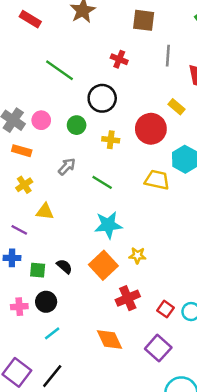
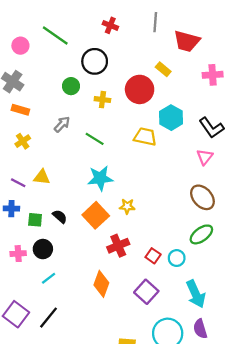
pink circle: (41, 120) -> (20, 46), moved
yellow triangle: (45, 212) -> (42, 177), moved
orange diamond: (109, 340) -> (101, 284), turned 45

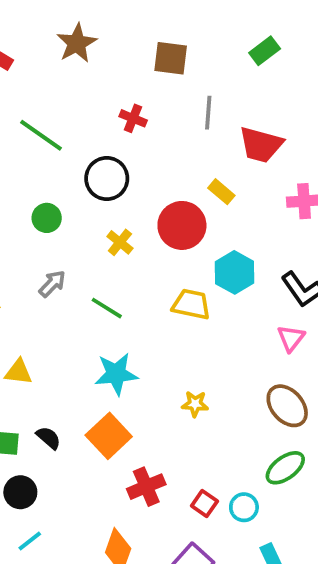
green circle: (71, 86) -> (47, 218), moved
yellow cross: (102, 100) -> (120, 242), turned 32
yellow star: (127, 206) -> (195, 404), moved

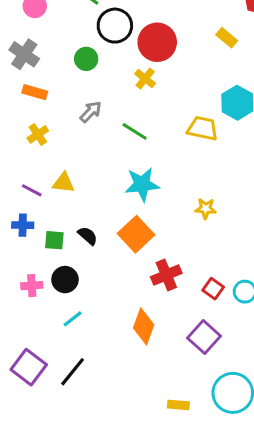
black circle: (107, 178) -> (115, 26), moved
red circle: (182, 225) -> (157, 42), moved

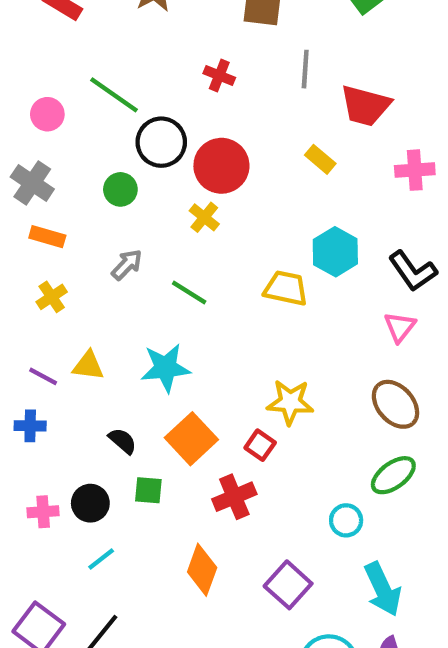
cyan star: (142, 184) -> (166, 368), moved
yellow star: (206, 208) -> (290, 402), size x1.5
green square: (54, 240) -> (148, 490), moved
red square: (213, 289) -> (260, 445), moved

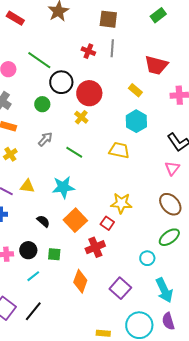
gray line: (305, 69) -> (112, 48), moved
cyan hexagon: (335, 252) -> (136, 121), moved
green square: (148, 490) -> (54, 254), moved

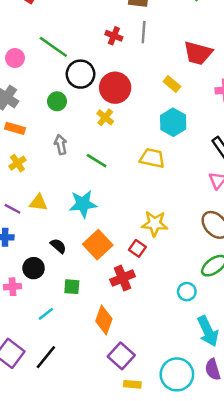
gray arrow: (45, 139) -> (61, 145), turned -56
black circle: (28, 250) -> (34, 268), moved
purple square: (120, 288) -> (121, 356), moved

